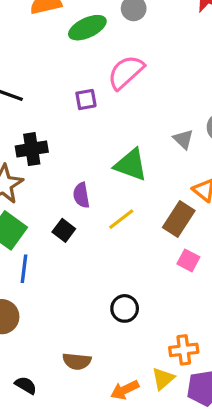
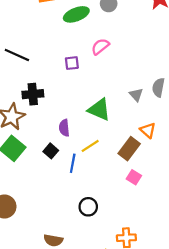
pink semicircle: (126, 72) -> (100, 47), size x0.7
blue line: (24, 269) -> (73, 163), moved

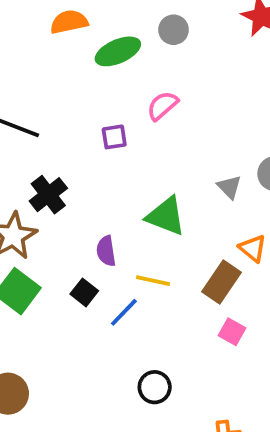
black cross: (33, 94) -> (48, 195), turned -30
yellow line: (90, 146) -> (153, 281), turned 48
blue line: (73, 163) -> (124, 312), turned 36

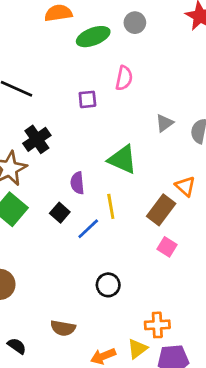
pink semicircle: (162, 106) -> (124, 78), turned 140
gray triangle: (229, 187) -> (164, 123), moved, turned 36
yellow line: (153, 281) -> (111, 206), turned 65

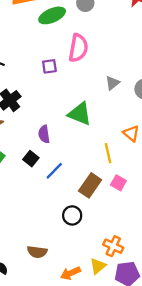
pink semicircle: (124, 78) -> (78, 48), size x1.4
yellow line: (111, 206) -> (108, 153), moved
brown rectangle: (161, 210) -> (90, 185), moved
orange cross: (157, 325) -> (113, 246), turned 30

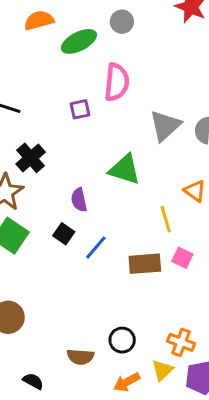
gray triangle: (112, 83) -> (165, 126), size x1.6
brown rectangle: (90, 185) -> (145, 264), turned 55
black circle: (72, 215) -> (122, 340), moved

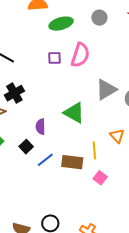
gray circle: (122, 22) -> (99, 18), moved
purple square: (80, 109) -> (55, 58), moved
brown rectangle: (145, 264) -> (72, 162), moved

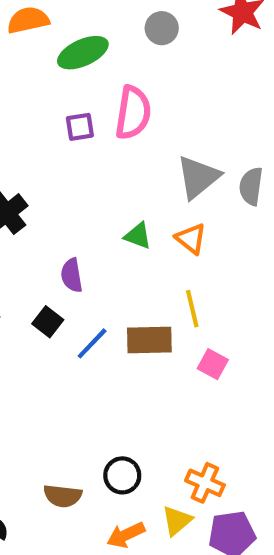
green triangle: (74, 113) -> (138, 236), size x0.6
orange triangle: (117, 136) -> (191, 239), moved

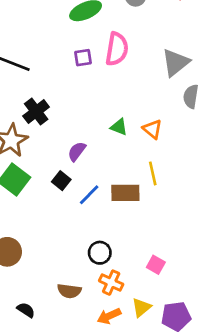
gray triangle: (198, 177) -> (176, 63), moved
purple semicircle: (72, 275) -> (77, 151), turned 45
pink square: (213, 364) -> (156, 265), moved
black circle: (122, 475) -> (100, 253), moved
orange cross: (205, 483) -> (111, 283), moved

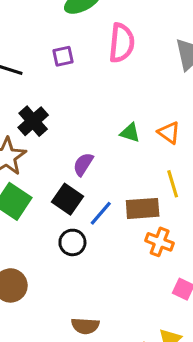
purple square: (83, 58) -> (63, 56), moved
black square: (61, 181) -> (68, 199), size x1.4
black circle: (100, 253) -> (72, 242), moved
orange cross: (111, 283) -> (160, 242), moved

